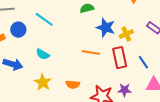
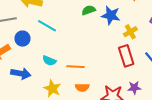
blue star: (106, 28) -> (111, 15), moved
orange line: (91, 53) -> (76, 67), moved

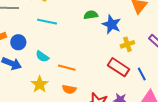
cyan line: (47, 26) -> (47, 22), turned -30
blue circle: (22, 39) -> (18, 42), moved
red rectangle: (126, 56) -> (119, 67), turned -50

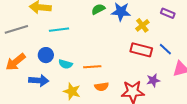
blue circle: (18, 42) -> (46, 55), moved

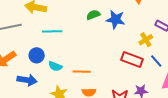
yellow cross: (142, 25) -> (146, 40), moved

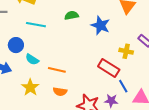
green semicircle: (93, 15) -> (72, 15), moved
yellow cross: (146, 40) -> (126, 51), turned 32
blue line: (156, 61) -> (123, 86), moved

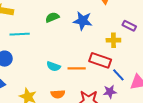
cyan semicircle: (32, 59) -> (53, 66), moved
orange line: (57, 70) -> (77, 68), moved

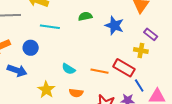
purple rectangle: (129, 26) -> (151, 34), moved
cyan semicircle: (53, 66) -> (69, 69), moved

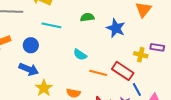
purple rectangle: (151, 34) -> (157, 47), moved, turned -32
cyan semicircle: (69, 69) -> (80, 55), moved
blue arrow: (17, 70) -> (29, 69), moved

